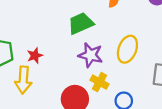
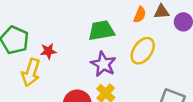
yellow ellipse: (127, 49) -> (143, 51), moved

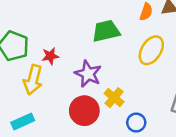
purple star: (103, 64) -> (88, 74), moved

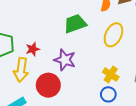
yellow cross: (114, 98) -> (111, 74), moved
red circle: (84, 111) -> (48, 85), moved

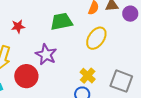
red star: (33, 49) -> (18, 26), moved

